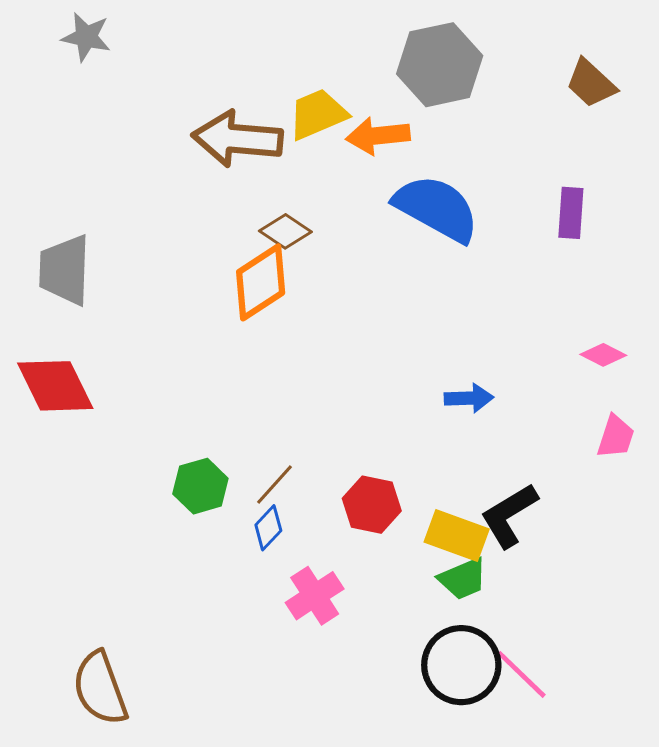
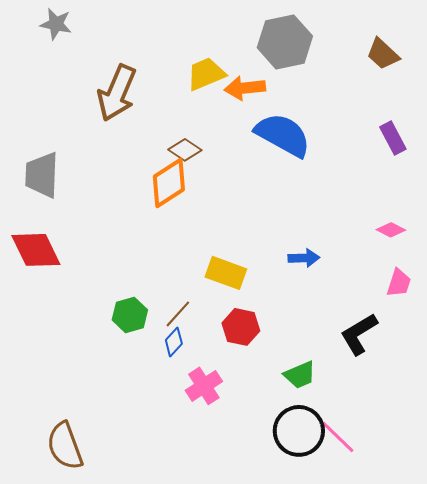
brown arrow: (237, 139) -> (117, 93), moved, turned -72
purple rectangle: (571, 213) -> (393, 138), moved, turned -32
black L-shape: (509, 515) -> (359, 334), moved
yellow rectangle: (457, 535) -> (226, 273), moved

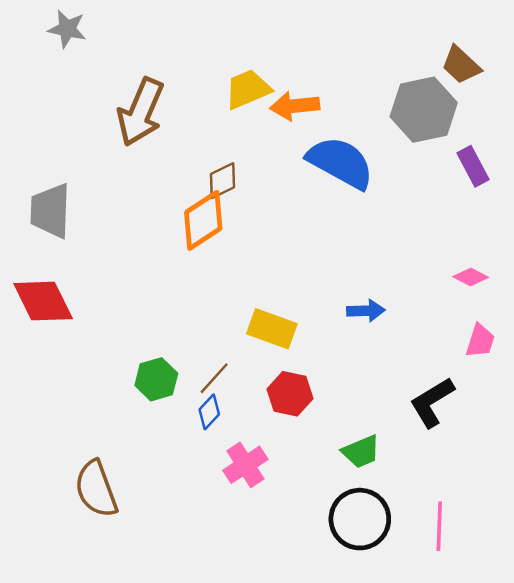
gray hexagon: (285, 42) -> (424, 110), moved
brown diamond: (185, 150) -> (223, 181), turned -60
pink line: (338, 437) -> (439, 526), moved, turned 48
brown semicircle: (65, 446) -> (96, 489), moved

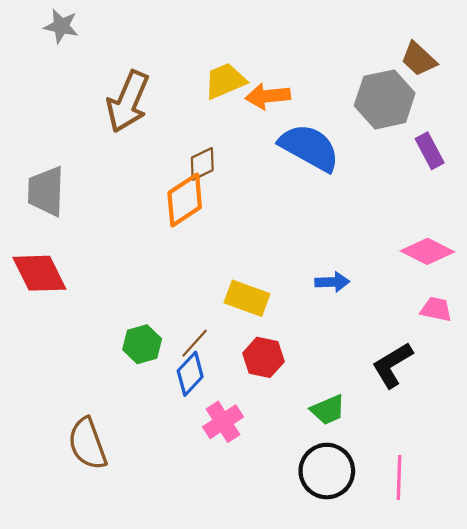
pink diamond: (471, 277) -> (427, 251), size x1.6
pink trapezoid: (480, 341) -> (436, 309), turned -96
blue diamond: (209, 412) -> (190, 374), size x1.4

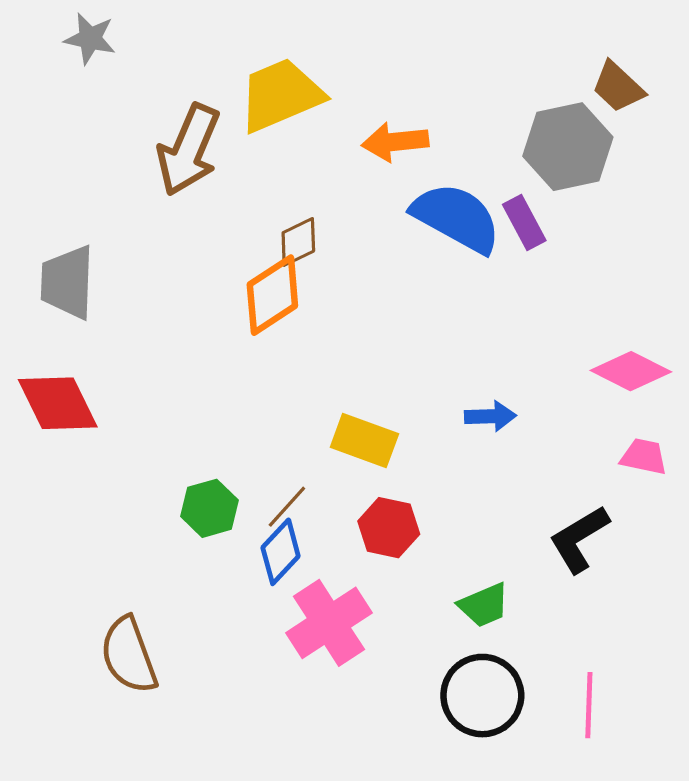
yellow trapezoid: (225, 81) -> (281, 95), moved, size x1.4
purple rectangle: (430, 151) -> (524, 223), moved
pink cross: (223, 422) -> (329, 623), size x1.4

